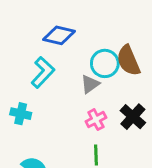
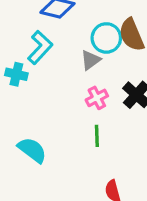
cyan cross: (21, 114) -> (16, 74), moved

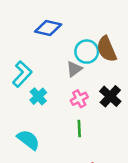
cyan L-shape: (40, 47) -> (22, 74), moved
cyan cross: (16, 74) -> (38, 96), moved, turned 35

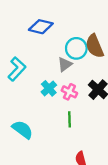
cyan cross: (38, 96) -> (49, 88), moved
pink cross: (79, 99) -> (69, 92), turned -35

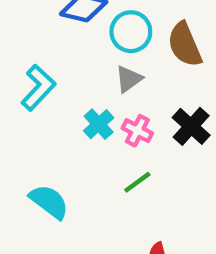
cyan circle: (76, 48) -> (131, 32), moved
green line: (69, 119) -> (137, 182), turned 56

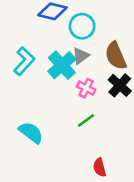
brown semicircle: (185, 45) -> (116, 56), moved
cyan cross: (99, 124) -> (62, 65), moved, size x1.5

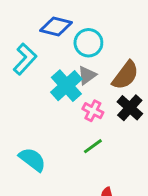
brown semicircle: (116, 56) -> (125, 75), turned -120
cyan L-shape: (24, 61) -> (25, 59), moved

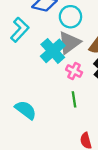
gray triangle: (87, 75) -> (69, 43), size x1.5
green line: (93, 146) -> (74, 99), turned -63

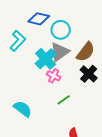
pink cross: (74, 71) -> (54, 76), moved
green line: (74, 99) -> (64, 100), turned 64

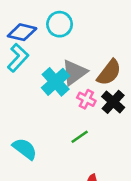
blue diamond: (39, 19) -> (22, 32), moved
cyan circle: (61, 30) -> (60, 24), moved
pink cross: (54, 76) -> (86, 99), moved

